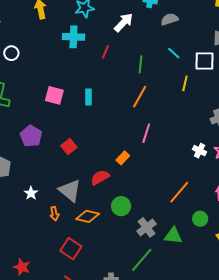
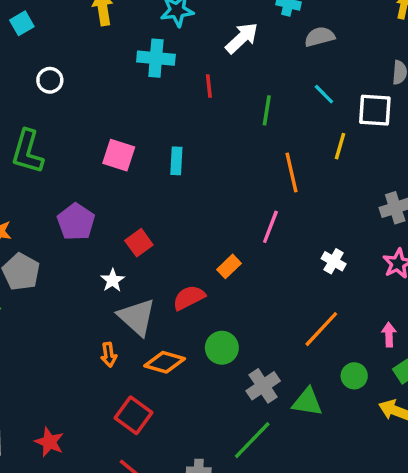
red line: (106, 52) -> (209, 86), turned -32
orange line: (140, 97) -> (291, 172), moved, turned -45
white cross: (200, 151) -> (334, 261), moved
white star: (31, 193) -> (113, 280), moved

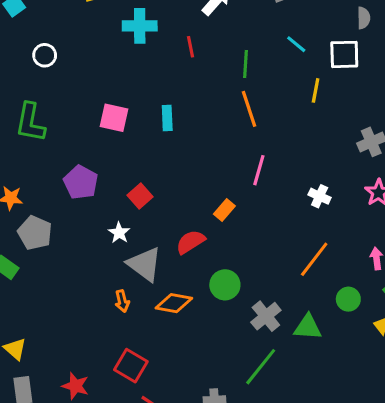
orange line: (291, 172) -> (249, 109), moved
red square: (133, 415) -> (131, 366), moved

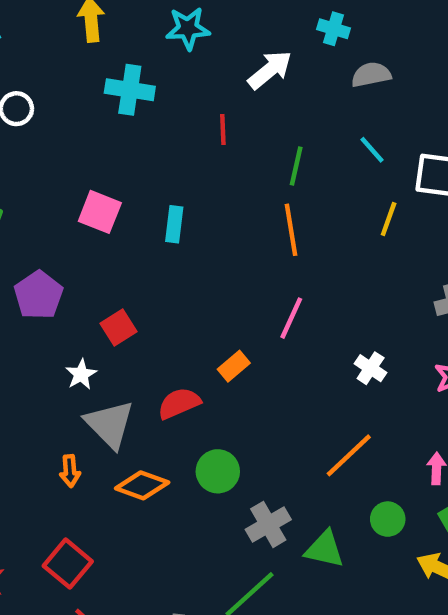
cyan cross: (140, 26) -> (130, 90), moved

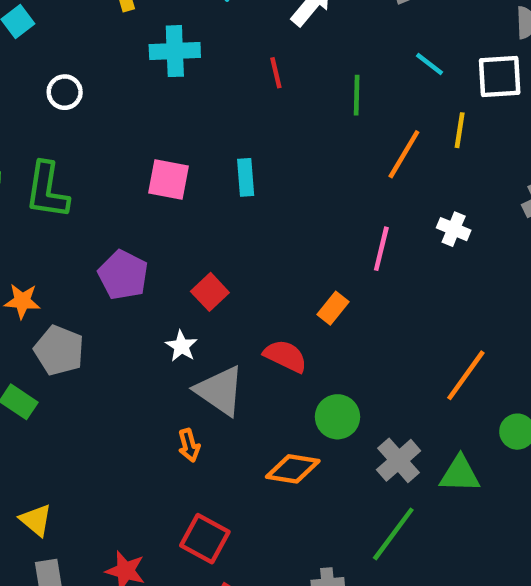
orange line: (291, 230) -> (404, 154), moved, turned 51
white cross: (371, 368) -> (454, 229), moved
red semicircle: (179, 403) -> (285, 356), turned 60
orange diamond: (142, 485) -> (293, 469), moved

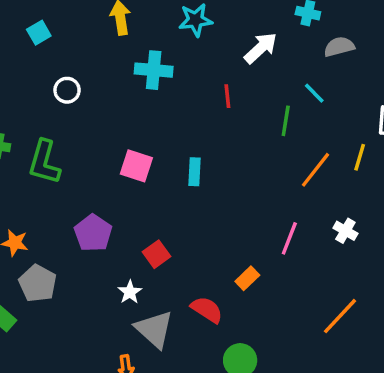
cyan line: (430, 64) -> (314, 93), moved
orange line: (466, 375) -> (340, 316), moved

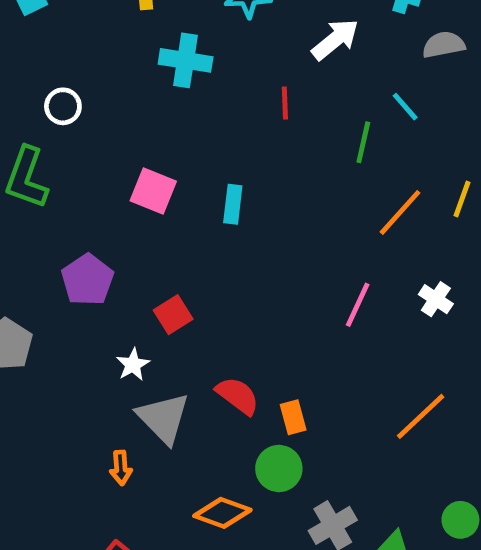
white circle: (67, 90) -> (63, 106), moved
orange rectangle: (247, 278) -> (293, 417), moved, turned -65

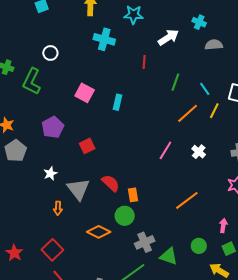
cyan line: (405, 107) -> (205, 89), moved
white star: (133, 365) -> (50, 174), moved

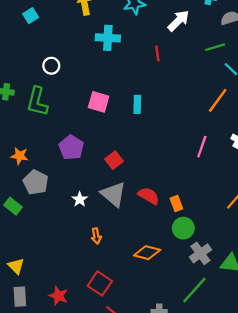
green line: (175, 82) -> (215, 47), moved, turned 66
gray triangle: (78, 189) -> (113, 194), moved
green circle: (125, 216) -> (183, 228), moved

